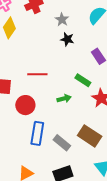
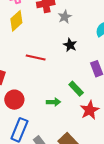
gray star: (62, 20) -> (65, 17), moved
red line: (37, 74) -> (36, 57), moved

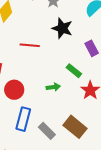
black star: (70, 45) -> (62, 28), size x1.5

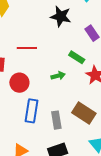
red line: (30, 45) -> (27, 48), moved
gray rectangle: (47, 131) -> (56, 120), turned 42

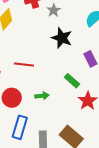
green arrow: (58, 76) -> (42, 96), moved

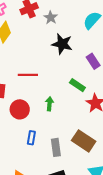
green arrow: (42, 96) -> (49, 104), turned -72
blue rectangle: (20, 127) -> (31, 138), size x0.6

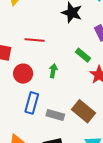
blue rectangle: (31, 138) -> (32, 103), size x1.5
gray rectangle: (56, 147) -> (55, 115), turned -72

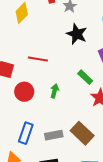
blue rectangle: (32, 103) -> (26, 133), moved
gray rectangle: (55, 115) -> (54, 135), turned -30

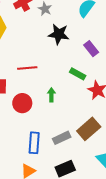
brown rectangle: (82, 133) -> (89, 129), turned -70

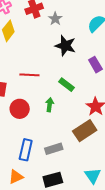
green rectangle: (78, 74) -> (66, 85), moved
brown rectangle: (89, 129) -> (85, 131), moved

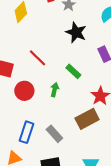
red line: (29, 75) -> (38, 58), turned 36
gray rectangle: (54, 149) -> (54, 134), turned 60

